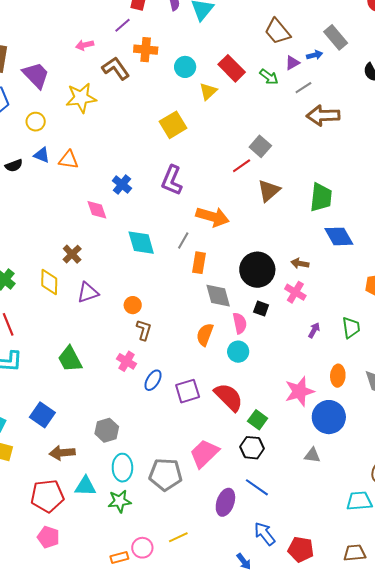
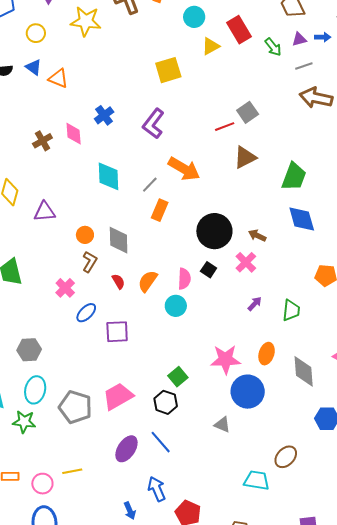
brown cross: (72, 254) -> (42, 141), moved
gray diamond: (218, 296) -> (119, 240), moved
red semicircle: (229, 397) -> (118, 281), moved, size x0.5
pink circle: (142, 548) -> (42, 484), moved

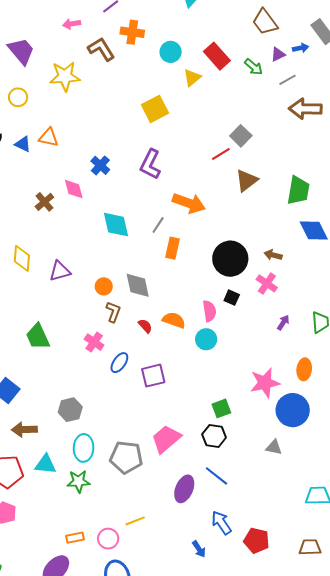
blue triangle: (34, 67) -> (23, 144), moved
orange semicircle: (148, 281) -> (174, 320), turned 85
green square: (178, 377) -> (221, 408), turned 30

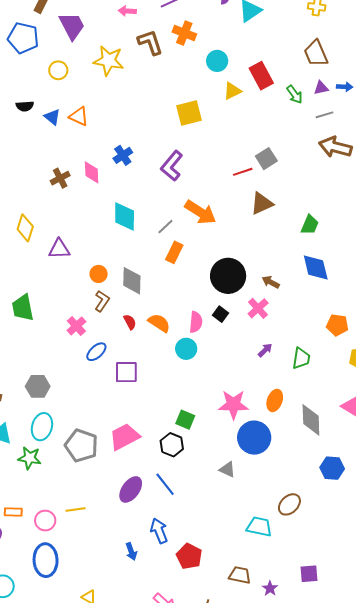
green trapezoid: (298, 190) -> (310, 225), size x0.7
green square: (221, 408) -> (185, 420), turned 30

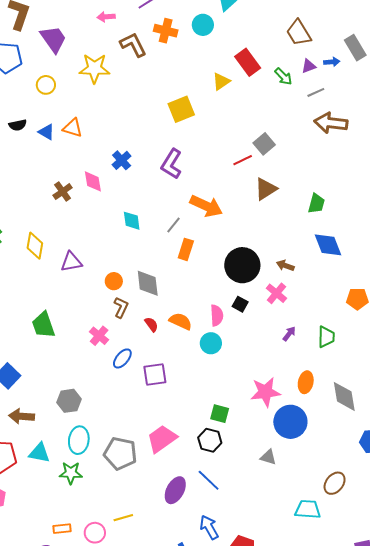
cyan circle: (217, 61) -> (203, 25), moved
cyan diamond: (125, 217) -> (132, 221), size x0.7

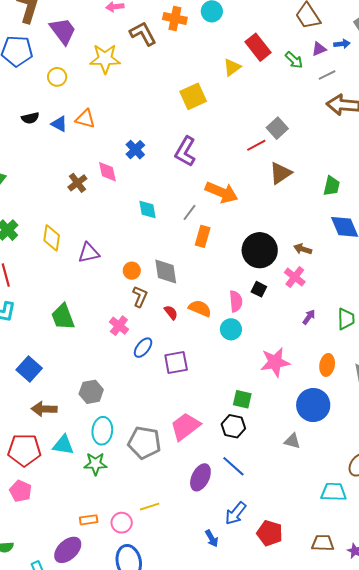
pink star: (265, 392) -> (275, 362), moved
blue arrow: (209, 527) -> (236, 513), turned -110

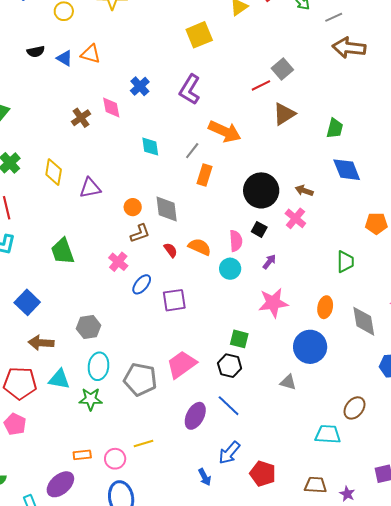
brown L-shape: (140, 297) -> (140, 233), turned 45
purple arrow: (309, 317) -> (269, 262), moved

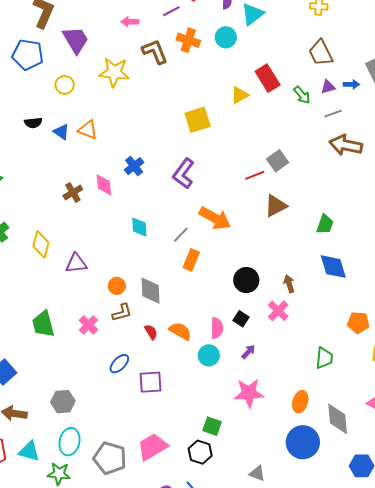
black circle: (261, 190) -> (246, 280), size x0.7
brown arrow: (304, 191) -> (289, 284), turned 48
pink cross: (118, 262) -> (88, 325), moved
blue circle: (310, 347) -> (303, 442), moved

